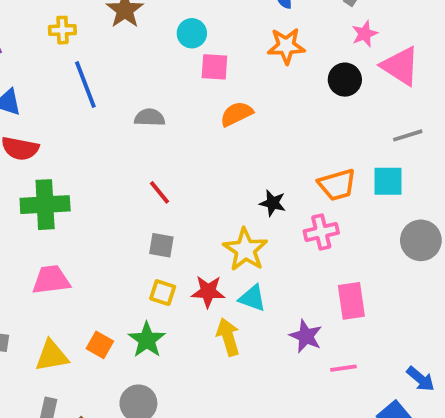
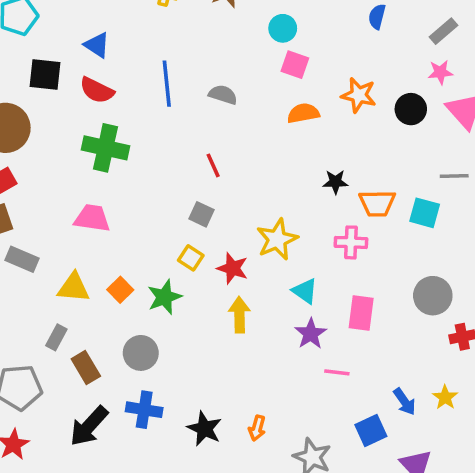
orange star: (286, 46) -> (359, 95), moved
blue line: (85, 84) -> (167, 84), moved
black star: (273, 203) -> (335, 182), moved, turned -30
gray circle: (421, 240) -> (433, 296), moved
cyan triangle: (252, 298) -> (305, 291), moved

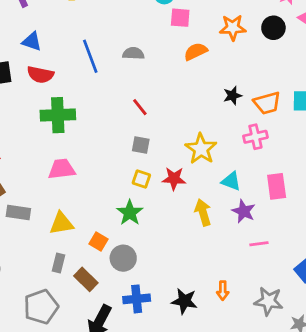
orange square: (120, 290) -> (99, 241), moved
yellow arrow: (239, 315) -> (203, 212), moved
pink line: (337, 372) -> (259, 244), moved

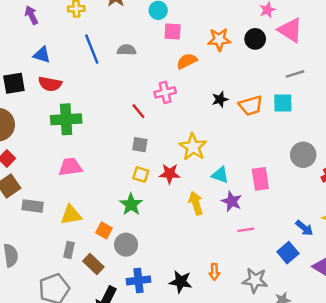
gray semicircle: (133, 53) -> (127, 50), moved
blue line: (90, 56) -> (92, 49), moved
pink cross: (255, 137) -> (165, 92), moved

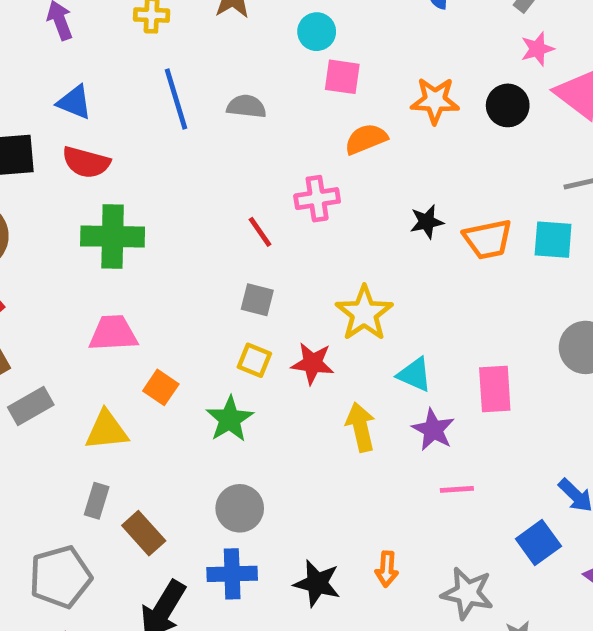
gray rectangle: (33, 206) -> (31, 406), turned -42
orange square: (104, 230) -> (161, 387), moved
gray circle: (126, 245) -> (240, 508), moved

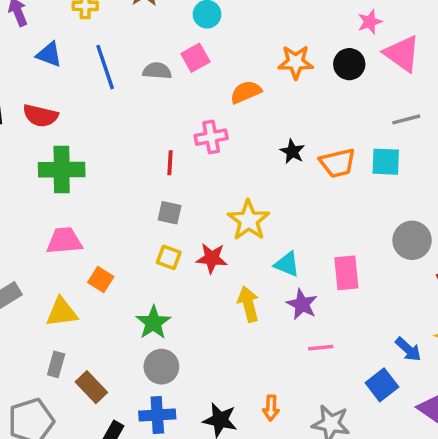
pink square: (342, 77) -> (195, 58), moved, turned -36
blue triangle: (74, 102) -> (49, 54), moved
black star: (427, 222) -> (292, 152), turned -30
red line: (260, 232) -> (170, 163), turned 40
green star: (230, 419) -> (153, 323), moved

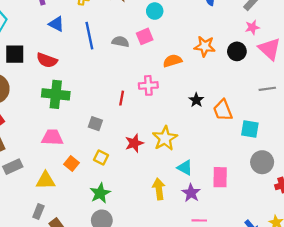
cyan square: (386, 162) -> (250, 129), moved
orange trapezoid: (338, 163) -> (223, 110), turned 75
gray square: (170, 213) -> (95, 124), moved
yellow square: (169, 257) -> (101, 158), moved
red star: (212, 258) -> (134, 143), moved, turned -30

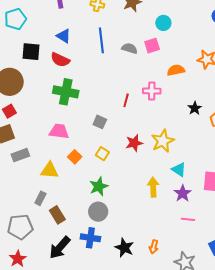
blue triangle: (56, 24) -> (64, 36), moved

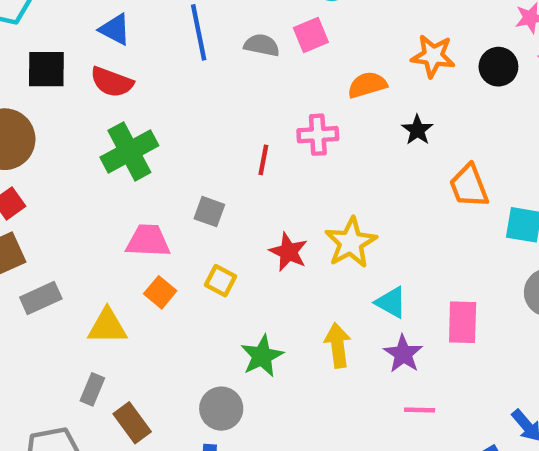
green cross: (66, 92) -> (129, 151), turned -35
black star: (195, 108) -> (417, 130), moved
pink trapezoid: (59, 131) -> (148, 241), moved
red star: (134, 143) -> (288, 252), turned -30
green star: (99, 186) -> (262, 356), moved

